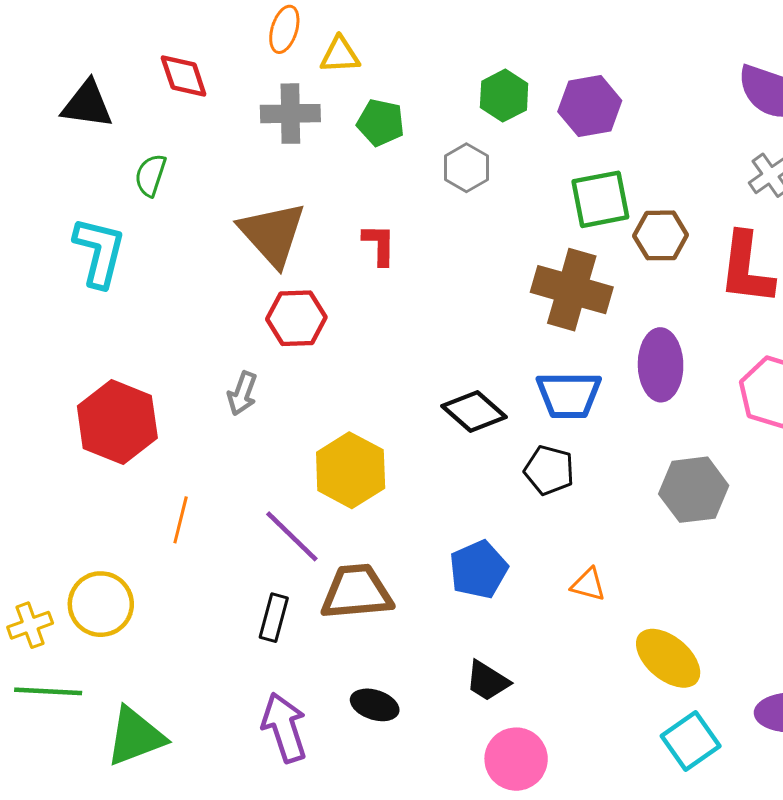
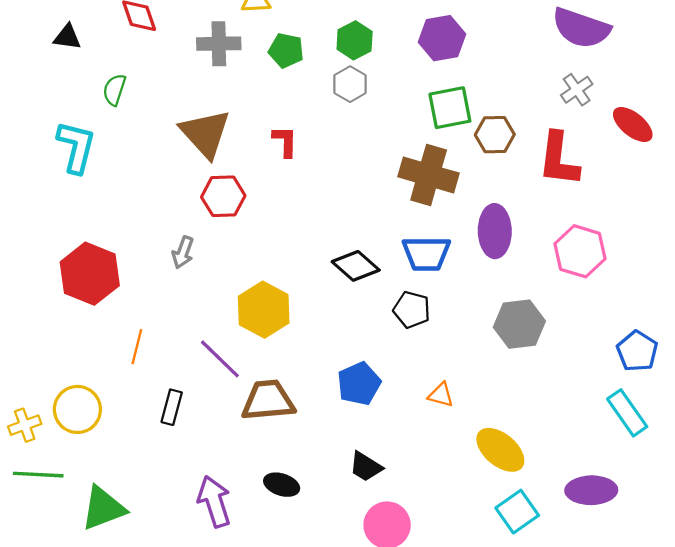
green hexagon: (504, 96) -> (355, 40), moved
black triangle: (87, 105) -> (67, 37), size x0.7
black rectangle: (274, 618) -> (172, 407), moved

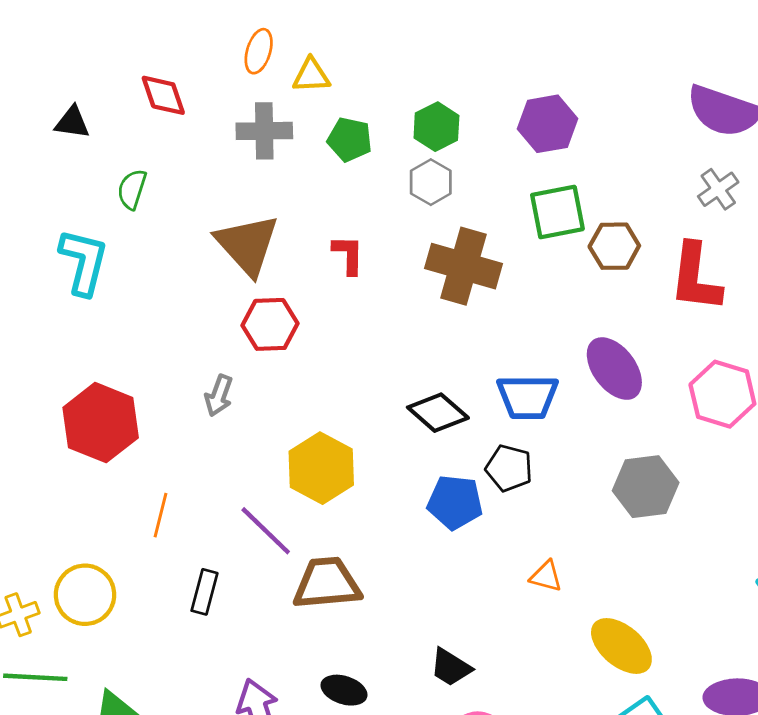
brown cross: (429, 175) -> (464, 266), moved
purple ellipse: (495, 231) -> (614, 369), turned -36
blue pentagon: (359, 384) -> (455, 502), moved, turned 30

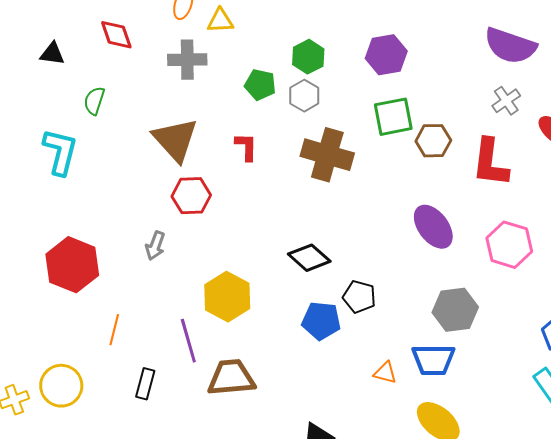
green pentagon: (350, 139) -> (260, 85), moved
blue trapezoid: (528, 397) -> (433, 360), moved
purple line: (266, 531) -> (188, 341), turned 30

